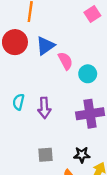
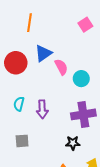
red circle: (15, 42) -> (16, 63), moved
gray square: (45, 155) -> (22, 141), moved
black star: (82, 155) -> (73, 143), moved

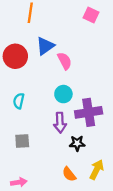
pink square: (85, 25) -> (91, 15), turned -32
cyan circle: (81, 79) -> (63, 94), moved
purple arrow: (42, 109) -> (60, 123), moved

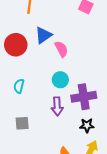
black star: (77, 143) -> (87, 125), moved

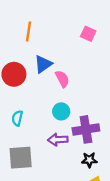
purple arrow: (57, 106) -> (58, 140), turned 90
gray square: (22, 123) -> (21, 158), size x1.6

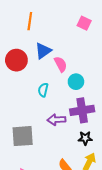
cyan circle: (61, 111) -> (76, 82), moved
cyan semicircle: (17, 118) -> (43, 90), moved

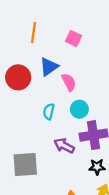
pink square: (84, 23) -> (74, 39), moved
cyan circle: (76, 82) -> (79, 109), moved
purple arrow: (56, 120) -> (64, 146), turned 30

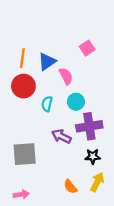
orange line: (33, 33) -> (22, 58), moved
pink square: (74, 39) -> (87, 48), moved, turned 32
red circle: (18, 77) -> (23, 86), moved

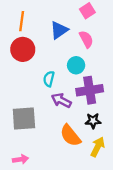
blue triangle: (47, 61) -> (59, 30), moved
pink semicircle: (66, 76) -> (86, 39), moved
cyan semicircle: (47, 104) -> (49, 79), moved
orange semicircle: (70, 187) -> (70, 136), moved, size x1.5

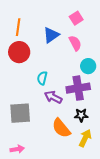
cyan circle: (76, 65) -> (88, 66), moved

